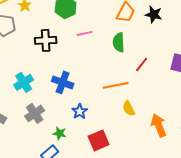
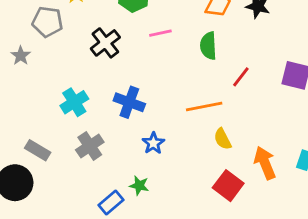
black cross: (46, 40) -> (105, 43), turned -35
green star: (60, 133) -> (139, 186), moved
red square: (99, 140) -> (228, 186), moved, turned -30

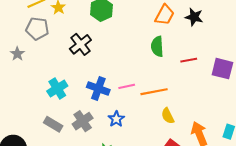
pink line: (160, 33) -> (127, 86), moved
red line: (241, 77) -> (189, 60), moved, turned 42
gray cross: (90, 146) -> (83, 121), moved
gray rectangle: (38, 150) -> (53, 124), moved

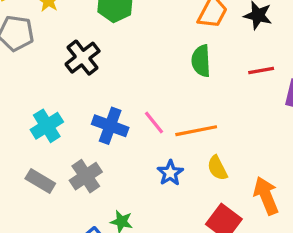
red line: (189, 60) -> (261, 71), moved
pink line: (127, 86) -> (154, 123), turned 63
blue star: (116, 119) -> (170, 173), moved

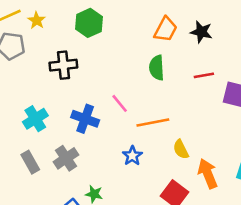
black cross: (83, 58) -> (63, 65), turned 32
pink line: (154, 123) -> (120, 103), moved
yellow semicircle: (217, 168) -> (181, 149), moved
gray rectangle: (40, 181) -> (30, 162), turned 30

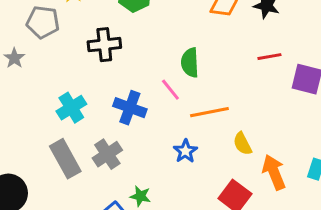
green semicircle: (157, 68) -> (190, 63), moved
gray rectangle: (30, 162) -> (65, 159), size x1.4

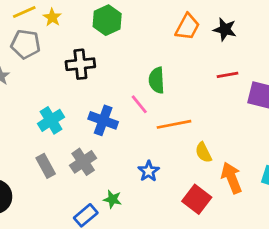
blue star: (185, 151) -> (149, 171), moved
gray rectangle: (65, 159) -> (46, 166), size x0.7

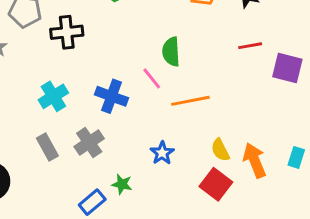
black cross: (80, 64) -> (67, 32), moved
yellow semicircle: (203, 152) -> (220, 150), moved

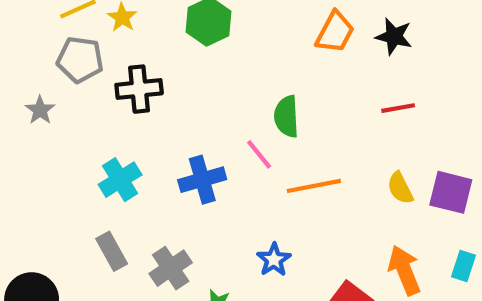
purple square: (287, 68) -> (451, 192), moved
blue cross: (112, 96) -> (202, 180), turned -36
gray cross: (89, 143) -> (171, 268), moved
yellow semicircle: (220, 150) -> (400, 188), moved

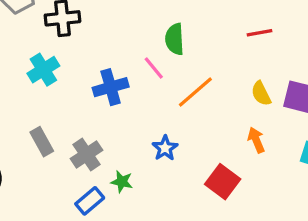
cyan cross: (120, 180) -> (43, 70), moved
orange line: (314, 186) -> (195, 92), turned -30
orange arrow: (404, 270) -> (256, 140), moved, size x0.7

